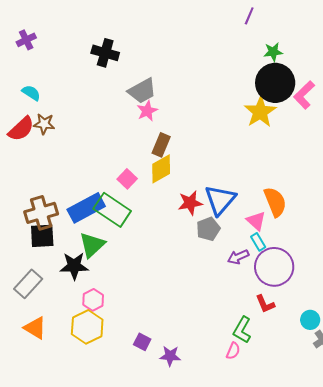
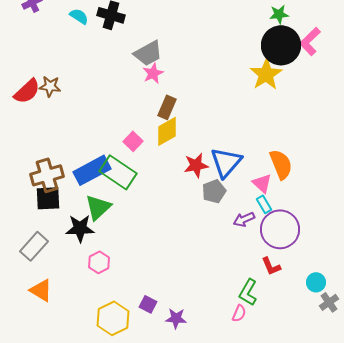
cyan semicircle: (31, 93) -> (79, 16), moved
pink L-shape: (304, 95) -> (310, 41), moved
yellow hexagon: (87, 327) -> (113, 318), moved

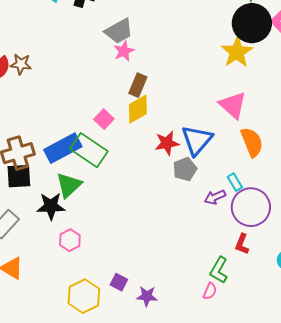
pink triangle: (262, 183) -> (233, 105), moved, size x1.4
red L-shape: (271, 266) -> (242, 244), turned 45

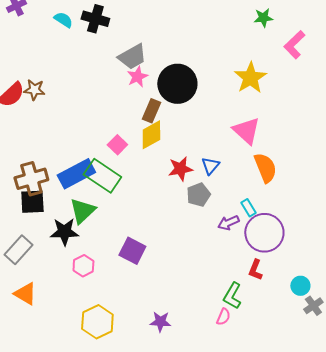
black circle: (252, 23) -> (177, 84), moved
blue triangle: (197, 140) -> (210, 166), size x0.6
purple square: (119, 282) -> (132, 251), moved, size x1.5

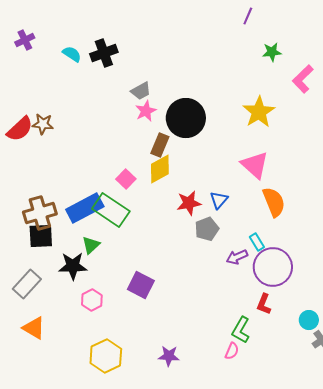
black cross: (95, 19) -> (104, 53), turned -36
gray trapezoid: (132, 57) -> (141, 91), size x0.7
green triangle: (82, 211) -> (91, 245), size x0.7

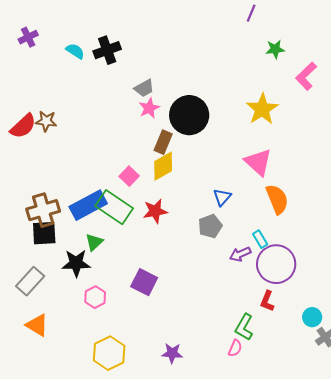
red star: (189, 203) -> (155, 211), moved

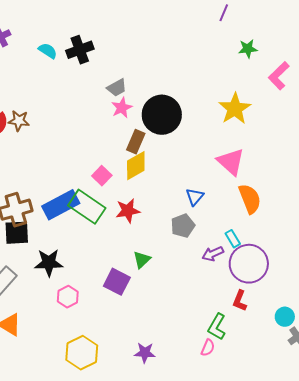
green triangle: (94, 242) -> (142, 260), moved

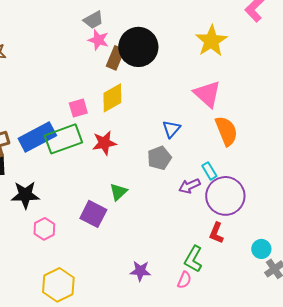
pink star: (122, 108) -> (98, 40), turned -30
brown rectangle: (136, 142) -> (115, 58), moved
pink square: (102, 176) -> (78, 108), turned 30
green rectangle: (87, 207) -> (63, 139), turned -54
purple star: (145, 353) -> (140, 271), moved

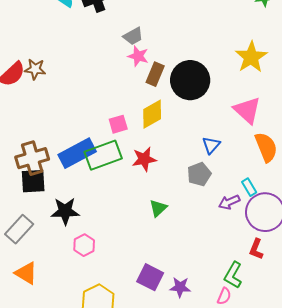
black circle: (138, 47) -> (190, 80), moved
purple square: (93, 214) -> (150, 277), moved

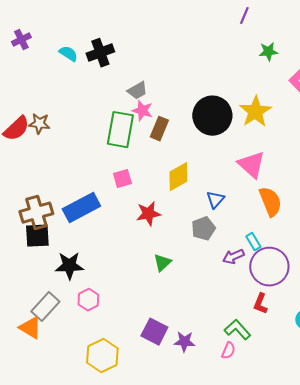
black circle: (190, 80) -> (212, 116), moved
yellow diamond: (152, 114) -> (178, 177), moved
green rectangle: (103, 155) -> (120, 130), moved, turned -60
gray rectangle: (19, 229) -> (45, 307), moved
green L-shape: (233, 275) -> (237, 330), turned 108

